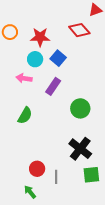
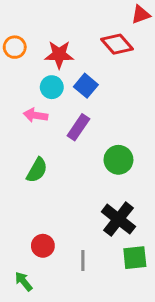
red circle: (37, 169) -> (43, 246), moved
green arrow: (30, 192) -> (24, 281), moved

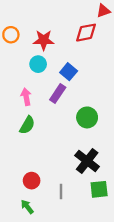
red diamond: (117, 44) -> (86, 33), turned -60
blue square: (86, 86) -> (69, 72), moved
pink arrow: (35, 115) -> (26, 97), moved, turned 70
green arrow: (24, 281) -> (27, 207), moved

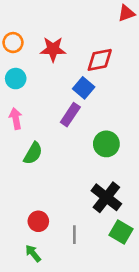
red diamond: (86, 33) -> (100, 60), moved
cyan circle: (38, 64) -> (16, 79), moved
pink arrow: (26, 97) -> (16, 119), moved
green square: (99, 189) -> (121, 232), turned 36

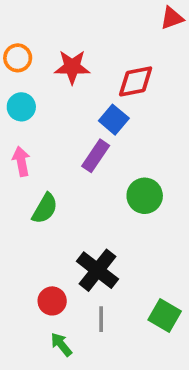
black cross: (106, 197) -> (97, 270), moved
green arrow: (33, 253) -> (61, 345), moved

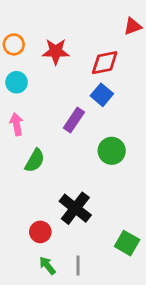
red triangle: (172, 18) -> (133, 26), moved
blue square: (114, 120) -> (102, 95), moved
gray line: (101, 319) -> (78, 265), moved

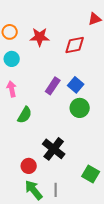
blue square: (102, 95) -> (76, 85), moved
green arrow: (47, 265) -> (34, 190), size x1.5

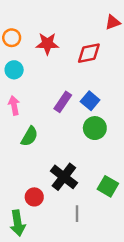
green square: (91, 174) -> (108, 186), moved
green arrow: (34, 190) -> (18, 223), moved, turned -150
gray line: (56, 190) -> (77, 214), moved

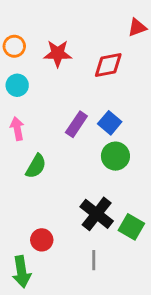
black cross: (64, 177) -> (97, 214), moved

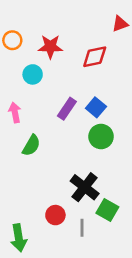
cyan circle: (17, 85) -> (33, 74), moved
green square: (131, 227) -> (107, 210), moved
red circle: (42, 240) -> (55, 215), moved

